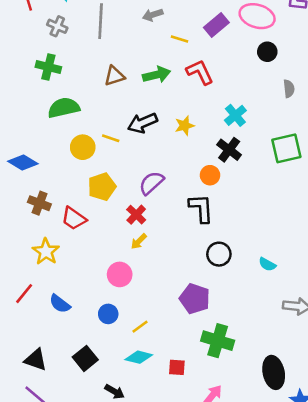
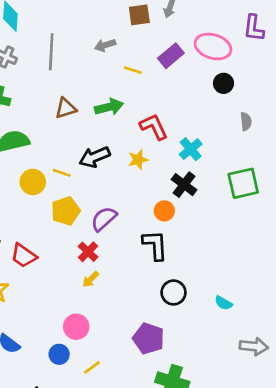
red L-shape: (200, 72) -> (154, 127), moved
yellow pentagon: (102, 187) -> (66, 211), moved
pink circle: (120, 274) -> (76, 327), moved

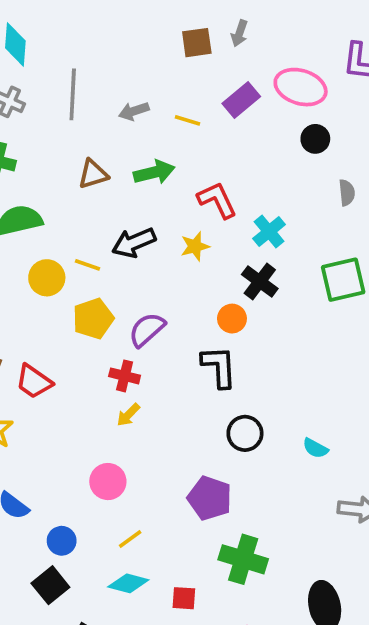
gray arrow: (105, 45) -> (134, 111), moved
red cross: (88, 252) -> (125, 376), turned -30
blue circle: (59, 354) -> (62, 541), moved

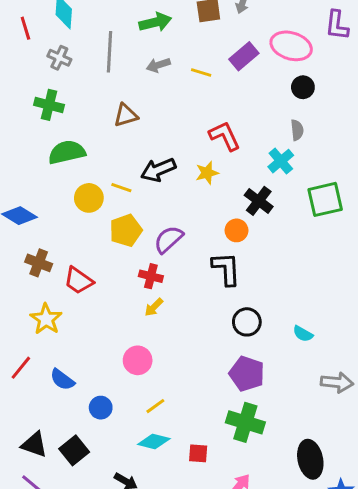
green arrow: (154, 172) -> (155, 22), moved
gray semicircle: (347, 193) -> (297, 130), moved
cyan cross: (269, 231) -> (281, 161), moved
purple pentagon: (210, 498) -> (247, 374), moved
black square: (50, 585) -> (74, 450), moved

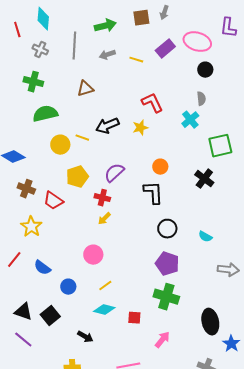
black cross: (259, 201) -> (204, 179), moved
yellow pentagon: (126, 230) -> (77, 177), moved

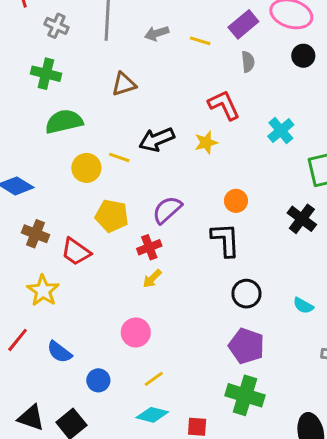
gray semicircle: (201, 99) -> (248, 62), moved
yellow pentagon: (77, 177) -> (112, 216), turned 30
red cross: (102, 198) -> (149, 247), turned -35

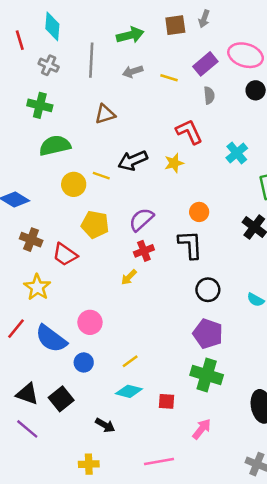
red cross: (149, 247) -> (144, 251), moved
pink circle: (136, 332) -> (90, 322), moved
blue semicircle: (59, 352) -> (51, 339), size x1.5

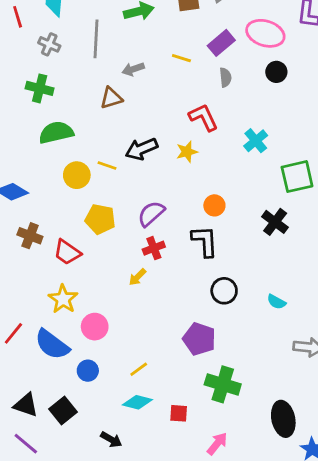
gray arrow: (133, 71) -> (133, 69), moved
yellow star: (37, 287) -> (63, 299), moved
purple pentagon: (208, 334) -> (199, 339), moved

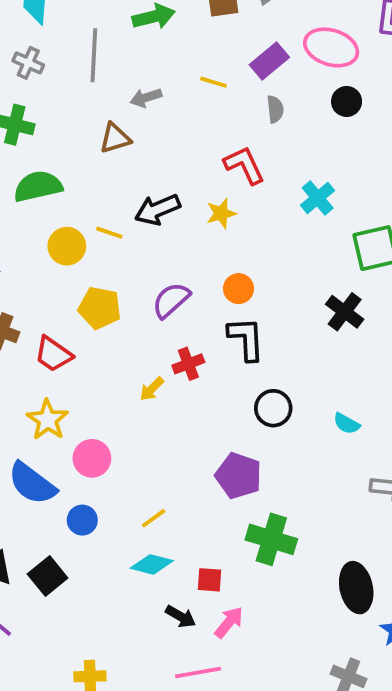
orange circle: (214, 205) -> (239, 289), moved
red cross: (154, 248) -> (188, 364), moved
black arrow: (111, 439) -> (181, 617), moved
pink arrow: (217, 444) -> (229, 622), moved

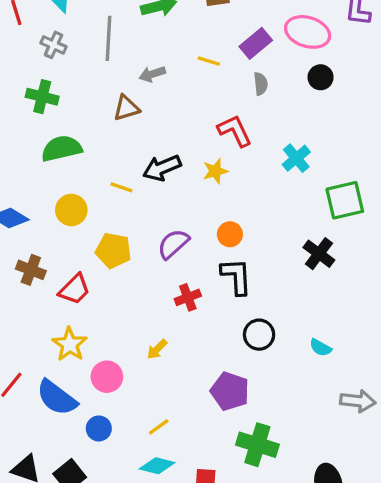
yellow circle: (67, 246) -> (71, 210), moved
red trapezoid: (53, 354) -> (75, 289), turned -80
yellow arrow: (152, 389) -> (157, 349), moved

